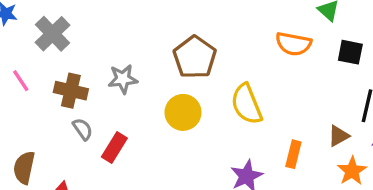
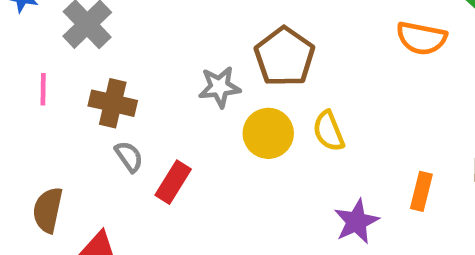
gray star: (123, 79) -> (220, 87), moved
pink line: (21, 81) -> (43, 89), turned 35
yellow semicircle: (247, 104) -> (329, 131), moved, size x0.7

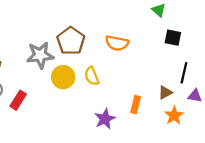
orange semicircle: (421, 38) -> (117, 43), moved
gray star: (220, 87) -> (40, 55), size x1.4

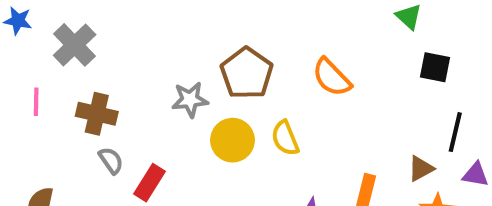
orange semicircle: (117, 43) -> (332, 77), turned 35
gray star: (40, 55) -> (190, 100), size x0.7

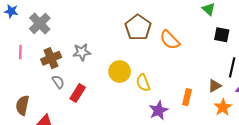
brown pentagon: (247, 73) -> (138, 28), moved
gray star: (190, 100) -> (82, 52), moved
brown cross: (97, 114) -> (51, 58), turned -36
yellow semicircle: (285, 138) -> (143, 83), moved

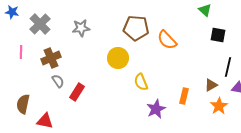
brown pentagon: (138, 28) -> (136, 28), turned -30
gray star: (82, 52) -> (81, 28), moved
yellow circle: (120, 72) -> (118, 58), moved

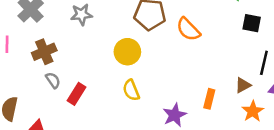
yellow semicircle: (141, 82) -> (131, 90), moved

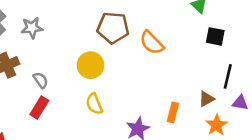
gray star: (81, 14) -> (32, 28), moved
gray semicircle: (53, 80) -> (41, 80), moved

